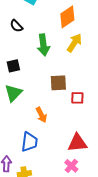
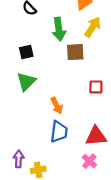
brown square: (58, 83) -> (75, 52), moved
blue trapezoid: (29, 142) -> (59, 132), moved

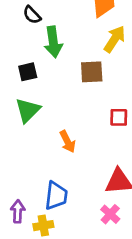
green arrow: (59, 29) -> (53, 42), moved
blue trapezoid: (59, 132) -> (56, 196), moved

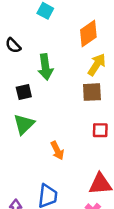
black semicircle: (32, 15) -> (13, 45), moved
brown square: (92, 72) -> (92, 92), moved

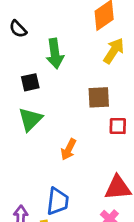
brown square: (92, 92) -> (99, 97), moved
orange arrow: (57, 151) -> (69, 149), turned 54

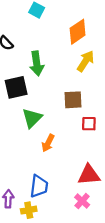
black square: (30, 82) -> (16, 87), size x1.5
green triangle: (30, 119) -> (32, 118), moved

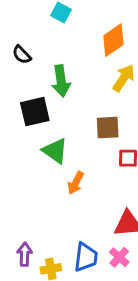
green triangle: (32, 118) -> (55, 151), turned -40
blue trapezoid: (39, 186) -> (86, 257), moved

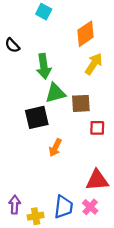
black square: (35, 112) -> (37, 117), moved
green triangle: (55, 151) -> (55, 93), moved, turned -50

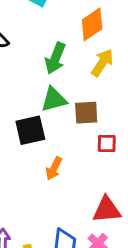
green arrow: (44, 66) -> (55, 58), moved, turned 30

